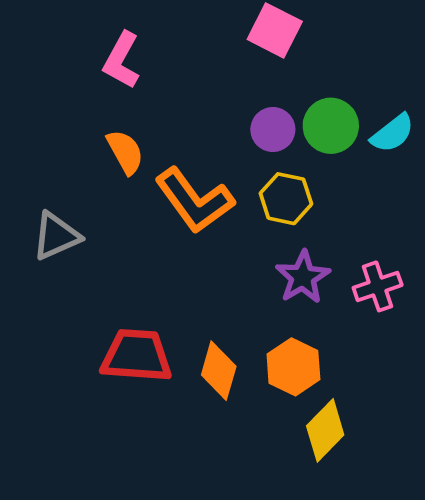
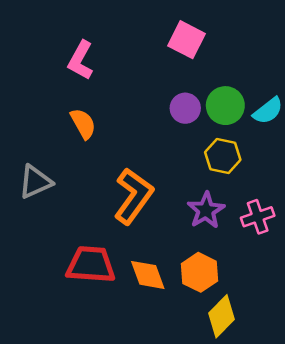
yellow hexagon: (286, 199) -> (223, 156), moved
orange L-shape: (194, 201) -> (134, 196), moved, turned -108
orange diamond: (219, 371) -> (148, 275), turned -36

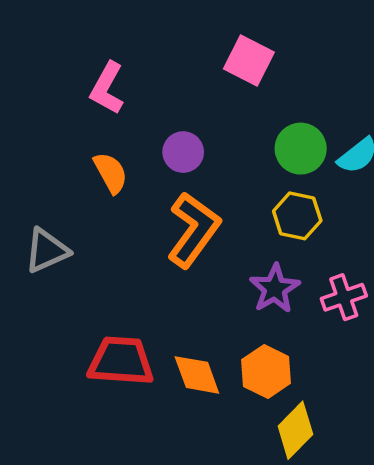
purple circle: (185, 108) -> (183, 152), moved
orange L-shape: (134, 196) -> (194, 230), moved

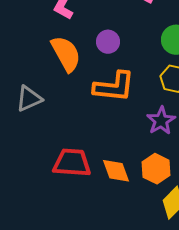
orange semicircle: (111, 173) -> (66, 54), size x1.5
orange L-shape: (194, 230) -> (114, 87), turned 60

